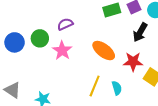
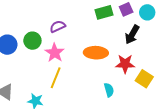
orange ellipse: (104, 51) -> (96, 53), turned -35
yellow line: (95, 86) -> (56, 78), moved

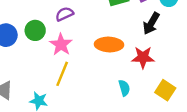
yellow square: (144, 79) -> (165, 90), moved

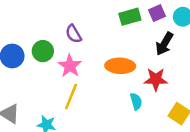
purple semicircle: (64, 14) -> (74, 34), turned -96
cyan semicircle: (124, 88) -> (136, 101), moved

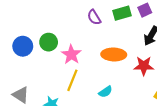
purple semicircle: (74, 34) -> (94, 17), moved
cyan semicircle: (136, 101) -> (105, 92), moved, turned 72

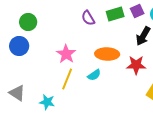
green circle: (49, 42) -> (28, 22), moved
cyan semicircle: (105, 92) -> (94, 75), moved

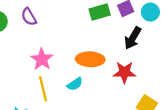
purple semicircle: (88, 18) -> (29, 17), moved
yellow line: (67, 79) -> (43, 89), turned -35

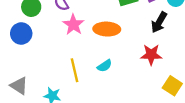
pink star: (42, 59) -> (73, 25), moved
orange ellipse: (90, 59) -> (107, 29), moved

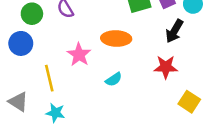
pink star: (73, 25) -> (79, 55), moved
yellow line: (75, 70) -> (49, 78), moved

